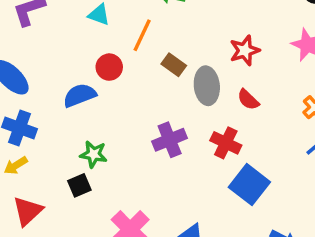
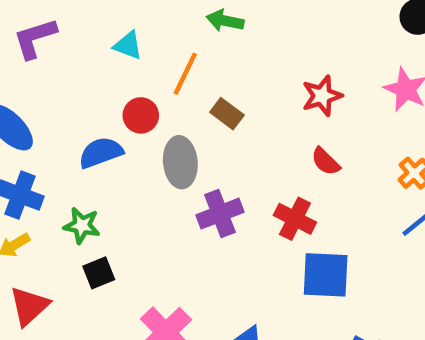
gray ellipse: (207, 86) -> (180, 162), moved
green star: (94, 154) -> (82, 226), moved
blue square: (249, 185) -> (326, 275), turned -36

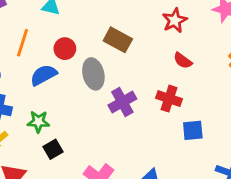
orange line: (185, 74) -> (22, 43), moved
brown rectangle: (227, 114) -> (118, 40), size x1.4
blue square: (326, 275) -> (193, 130), size x0.7

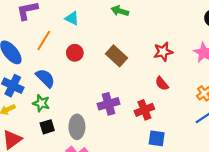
gray ellipse: (93, 74) -> (77, 127), moved
blue semicircle: (44, 75) -> (45, 78), moved, turned 60
red cross: (169, 99) -> (144, 110), turned 36

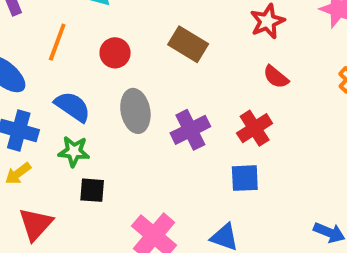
black square: (47, 127) -> (92, 190), turned 32
gray ellipse: (77, 127) -> (135, 111), moved
blue square: (157, 138) -> (245, 178), moved

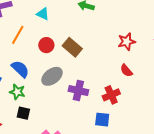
brown rectangle: (188, 44) -> (72, 47), moved
gray ellipse: (135, 111) -> (52, 76), turned 55
purple cross: (190, 130) -> (78, 91), turned 30

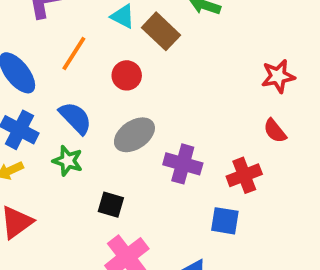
brown rectangle: (72, 47) -> (161, 31), moved
black square: (23, 113) -> (111, 205), moved

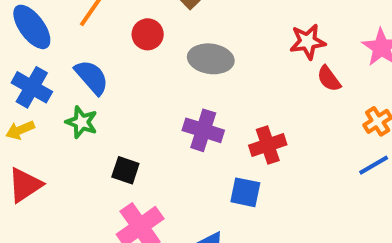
red semicircle: (275, 131) -> (329, 79), moved
gray ellipse: (134, 135) -> (211, 59), moved, turned 39

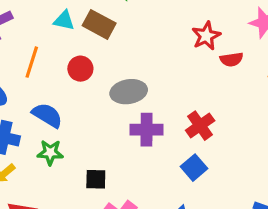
gray ellipse: (211, 59) -> (129, 92), moved
red semicircle: (329, 79) -> (232, 59), turned -45
blue square: (245, 192) -> (194, 168), turned -35

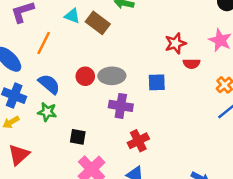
red circle: (80, 69) -> (85, 76), moved
red cross: (200, 126) -> (138, 141), moved
blue square: (194, 168) -> (157, 82), moved, turned 30

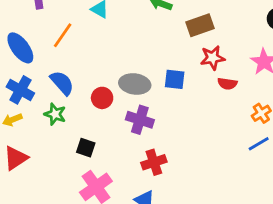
brown rectangle: (98, 23) -> (200, 25), moved, turned -65
red circle: (85, 76) -> (102, 98), moved
blue square: (157, 82) -> (175, 79), moved

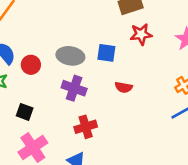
red semicircle: (227, 84) -> (124, 87), moved
red circle: (102, 98) -> (31, 65), moved

